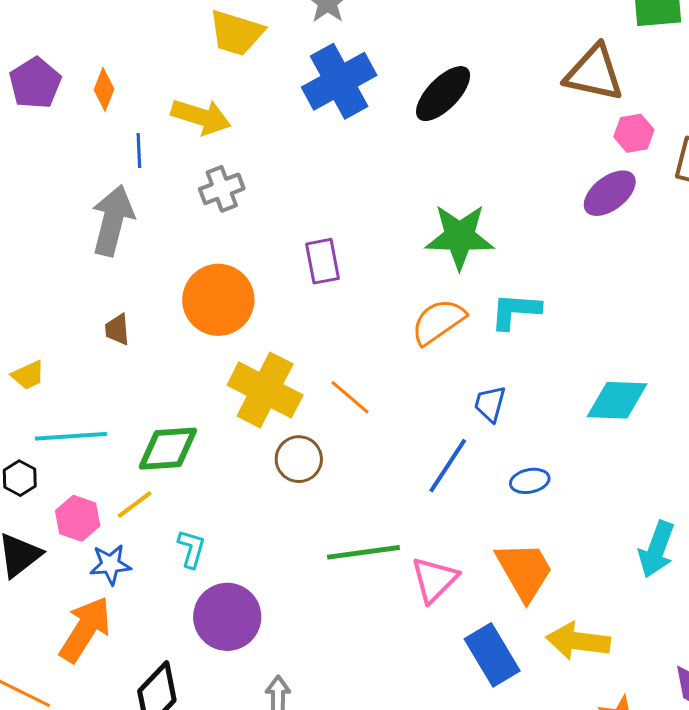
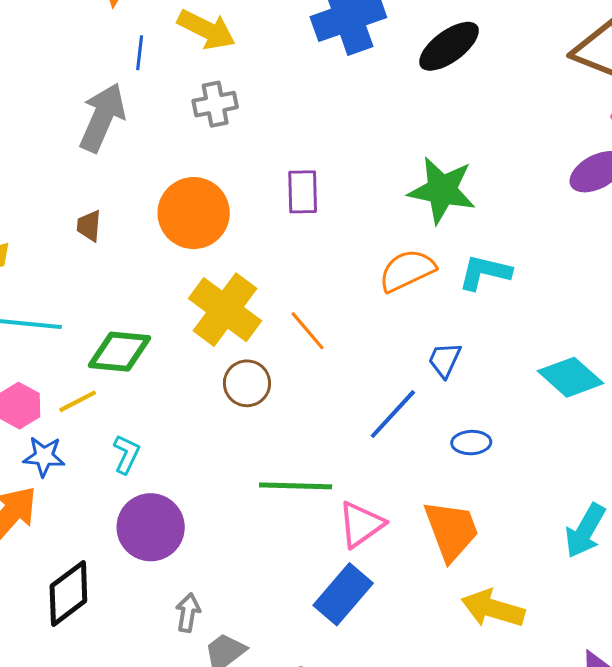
cyan diamond: (617, 400) -> (571, 377), turned 30
blue rectangle: (492, 655) -> (343, 594), moved, turned 62

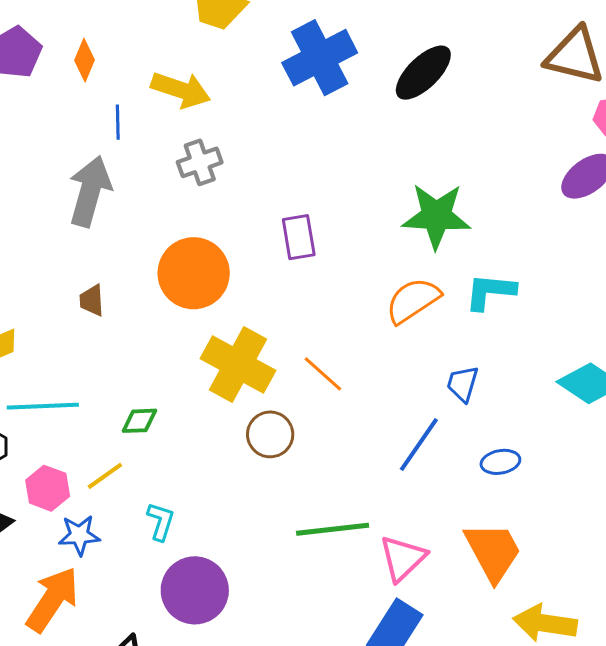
green diamond: (119, 352) -> (139, 421), size x0.6

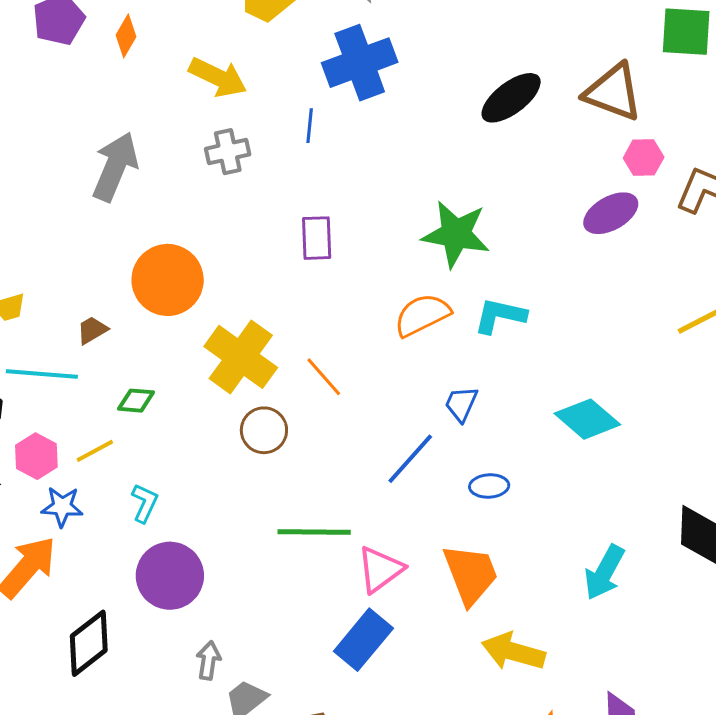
black ellipse: (423, 73) -> (511, 98), moved
blue line: (118, 122) -> (310, 126), moved
orange circle: (194, 273) -> (168, 280), moved
brown trapezoid: (92, 300) -> (92, 330), moved, turned 56

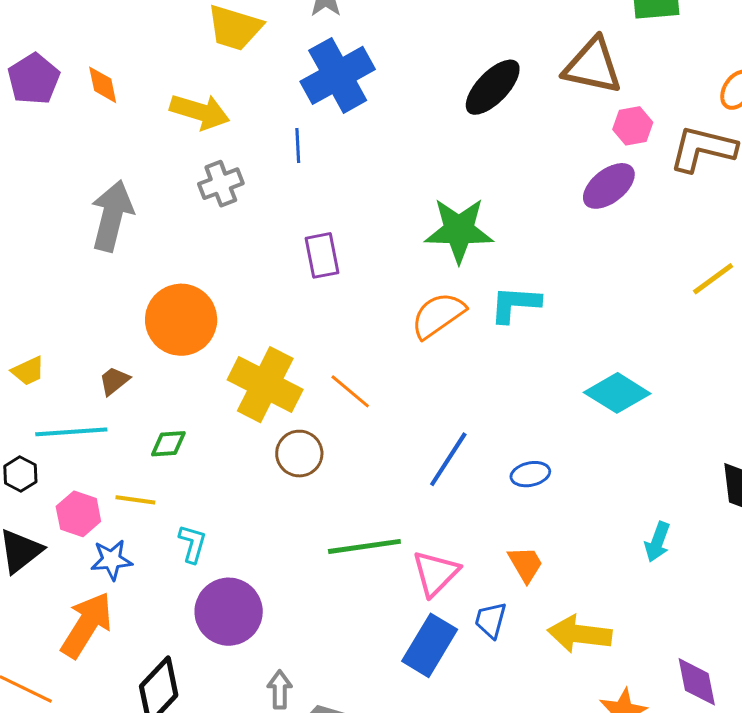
orange diamond: (126, 36) -> (103, 85), turned -33
blue trapezoid: (461, 404) -> (491, 620), moved
yellow line: (95, 451) -> (135, 500), turned 45
cyan arrow: (604, 572) -> (657, 542), size x0.7
orange trapezoid: (471, 574) -> (526, 564), size x0.6

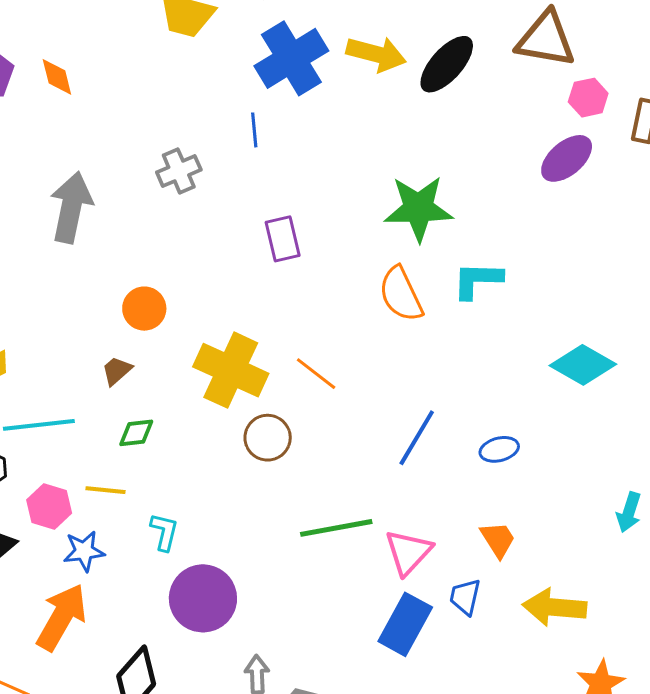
yellow arrow: (200, 112) -> (376, 54), moved
orange semicircle: (438, 315) -> (401, 294), turned -78
orange circle: (181, 320) -> (144, 309), size x0.6
brown trapezoid: (114, 381) -> (117, 371), moved

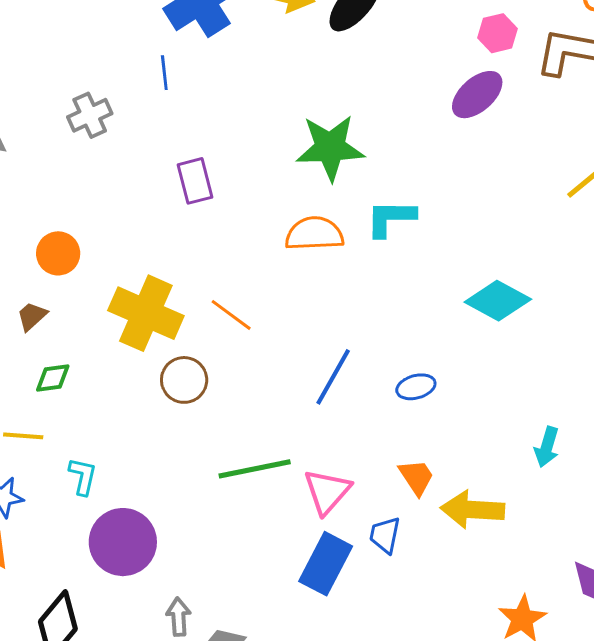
orange semicircle: (401, 294) -> (314, 234), turned 114
yellow arrow: (555, 607) -> (473, 510), moved

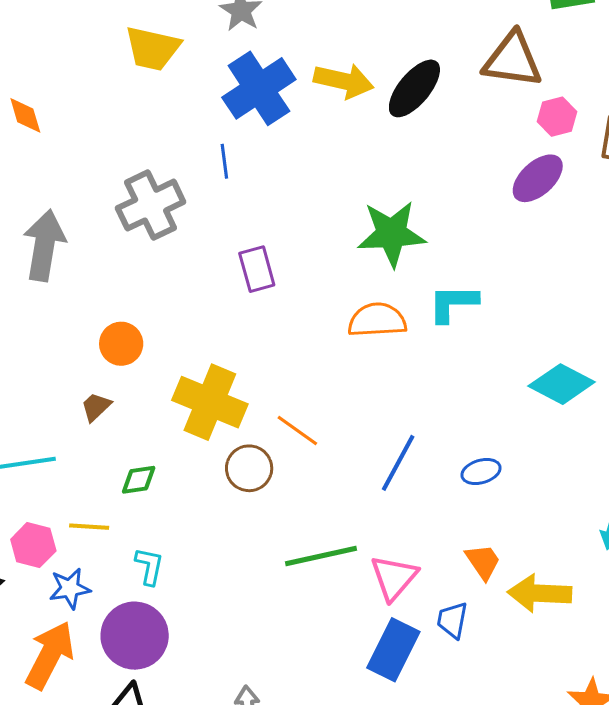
gray cross: (90, 115) -> (151, 205), size x1.5
orange line: (231, 315) -> (297, 430), moved
green diamond: (53, 378) -> (139, 480), moved
purple circle: (123, 542) -> (135, 636), moved

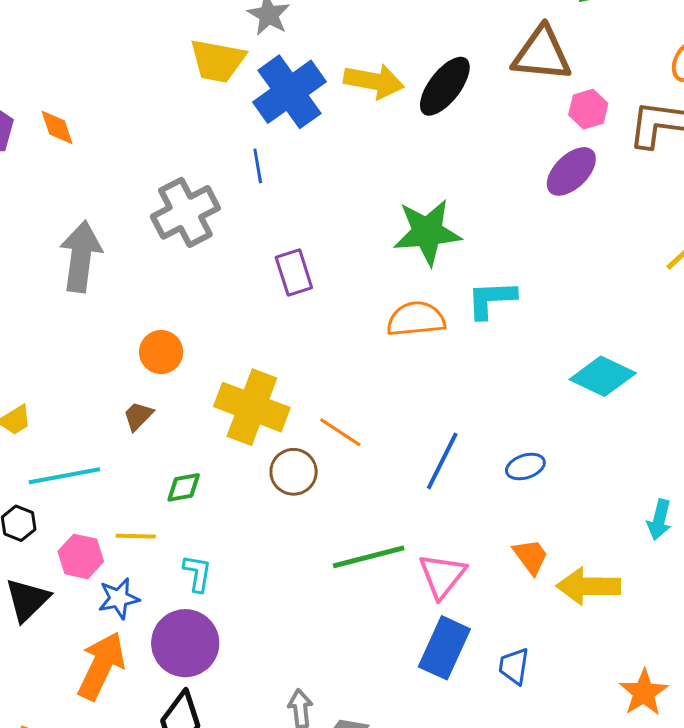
yellow trapezoid: (153, 48) -> (217, 61), moved
blue trapezoid: (452, 620) -> (514, 666), moved

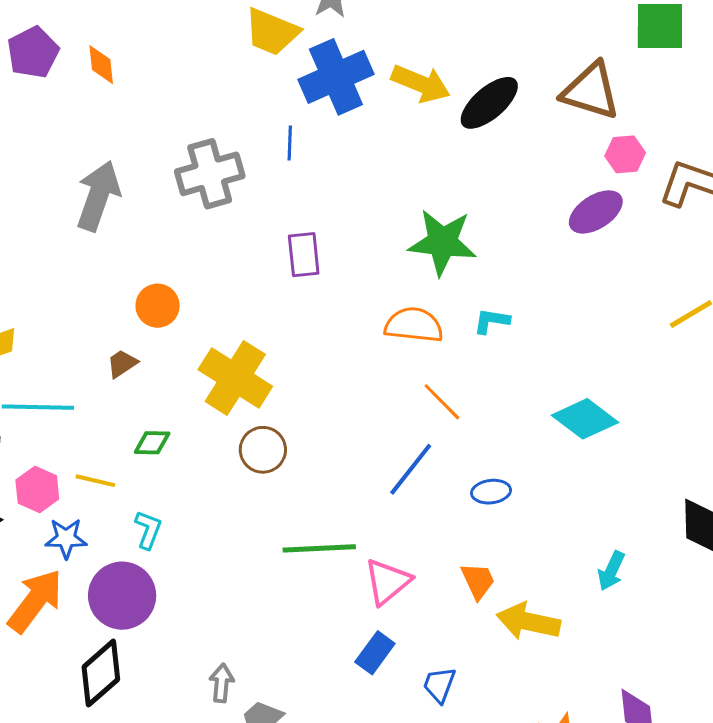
cyan L-shape: (491, 299) -> (491, 321), size x0.7
orange line: (340, 432) -> (442, 402), moved
blue rectangle: (444, 648) -> (375, 653), size x0.7

